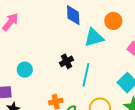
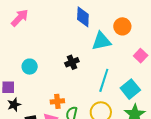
cyan line: (86, 75) -> (104, 80), moved

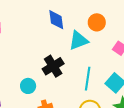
black cross: (72, 62) -> (53, 66), size x1.5
cyan circle: (30, 67) -> (28, 86), moved

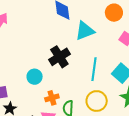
orange circle: (97, 22) -> (114, 13), moved

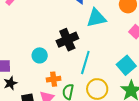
cyan line: (94, 69) -> (85, 62), moved

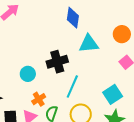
orange cross: (54, 79) -> (39, 99), turned -32

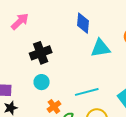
black cross: (57, 62) -> (41, 53), moved
cyan line: (72, 87) -> (87, 92), turned 55

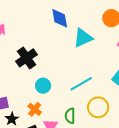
cyan circle: (42, 82) -> (43, 86), moved
orange cross: (54, 107) -> (35, 109), moved

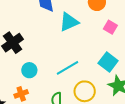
orange cross: (35, 109) -> (21, 94), turned 32

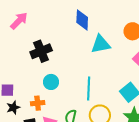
cyan line: (67, 68) -> (89, 88), turned -70

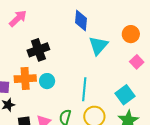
cyan triangle: (101, 44) -> (98, 46), turned -40
orange cross: (38, 103) -> (25, 79), moved, size x1.5

